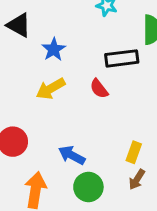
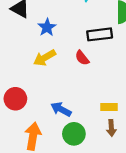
yellow rectangle: (134, 152) -> (109, 107), turned 70
brown arrow: (137, 179) -> (111, 128), turned -35

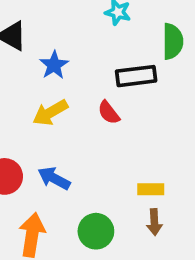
blue arrow: (61, 109) -> (54, 178), moved

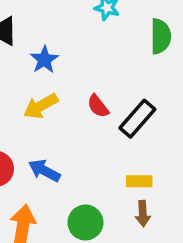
black rectangle: (136, 76) -> (137, 119), moved, turned -42

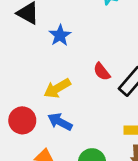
yellow arrow: (41, 106) -> (57, 88), moved

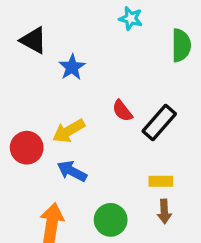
red circle: (22, 120) -> (27, 148), moved

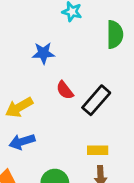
blue star: (72, 67) -> (43, 53), moved, turned 30
blue arrow: (72, 171) -> (22, 142), turned -45

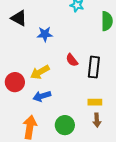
blue star: (43, 53) -> (45, 34), moved
black rectangle: (96, 100) -> (94, 67), turned -35

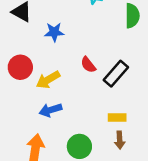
black rectangle: (94, 67) -> (116, 74), turned 35
red circle: (15, 82) -> (20, 67), moved

